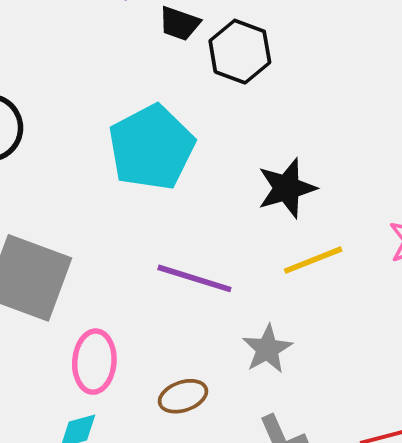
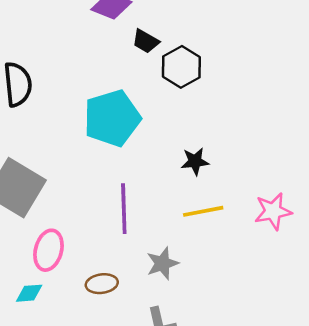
black star: (287, 188) -> (195, 161), size x0.7
purple line: (194, 278) -> (124, 209), turned 60

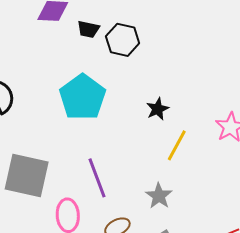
purple line: (124, 209) -> (97, 178), moved
yellow line: (203, 211) -> (177, 145), turned -32

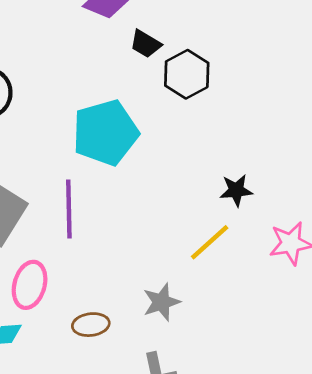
black star: (157, 109) -> (236, 190), moved
purple line: (97, 178) -> (69, 209), moved

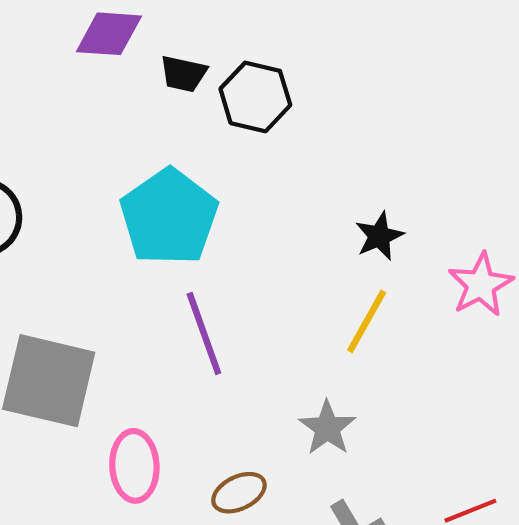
purple line: (69, 209) -> (204, 333), moved

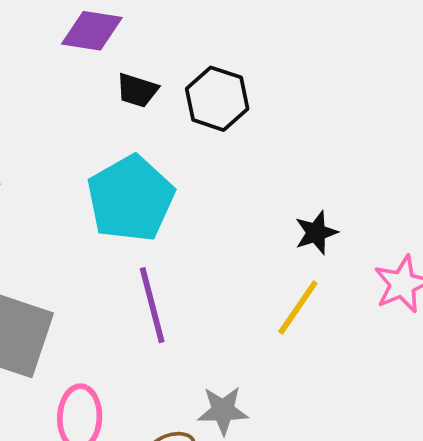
black trapezoid: (183, 74) -> (137, 90), moved
gray star: (327, 428) -> (223, 410), moved, turned 30

